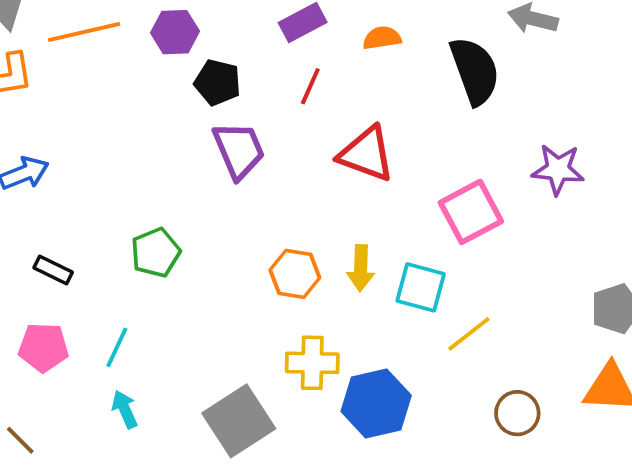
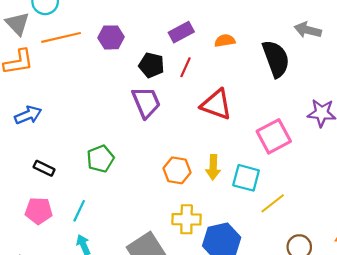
black pentagon: (218, 82) -> (151, 65), moved

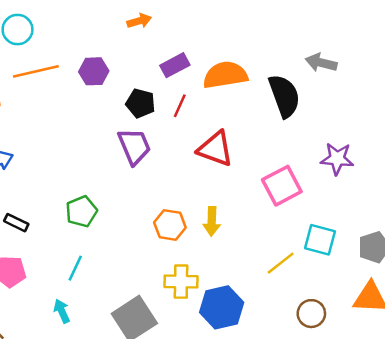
orange semicircle: (225, 41) -> (225, 75), size x1.8
cyan square: (246, 178) -> (320, 240), moved
cyan line: (79, 211) -> (75, 268), moved

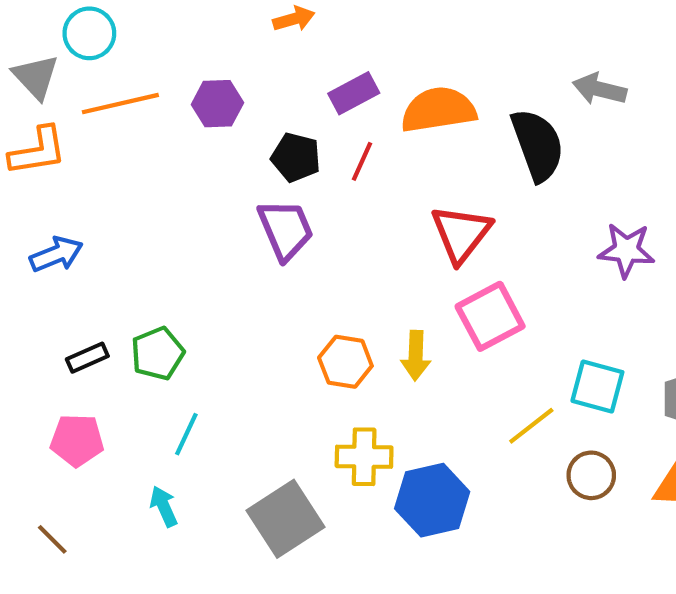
red triangle: (215, 149) -> (461, 234), moved, turned 48
pink square: (282, 186) -> (490, 316), moved
green pentagon: (81, 211) -> (158, 353), moved
black rectangle: (16, 223) -> (87, 358), turned -50
brown circle: (311, 314) -> (591, 475), moved

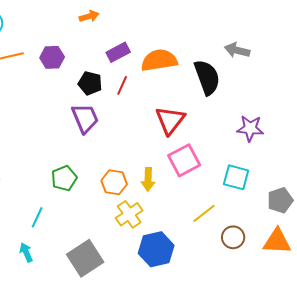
green pentagon: (158, 353) -> (64, 178), moved
cyan square: (597, 387) -> (236, 177), moved
yellow cross: (364, 457) -> (129, 214), moved, turned -36

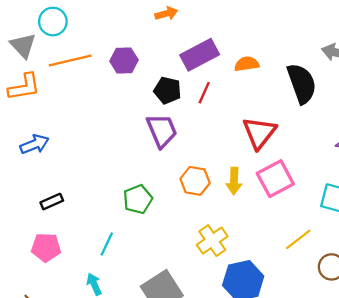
purple rectangle: (118, 52) -> (200, 55), size x1.4
orange semicircle: (159, 60) -> (247, 64), size x0.6
yellow arrow: (148, 179) -> (234, 181), moved
orange hexagon: (114, 182) -> (195, 181), moved

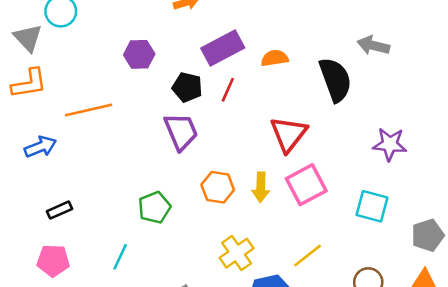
orange line: (70, 61) -> (89, 110), moved
yellow line: (298, 239) -> (308, 256), moved

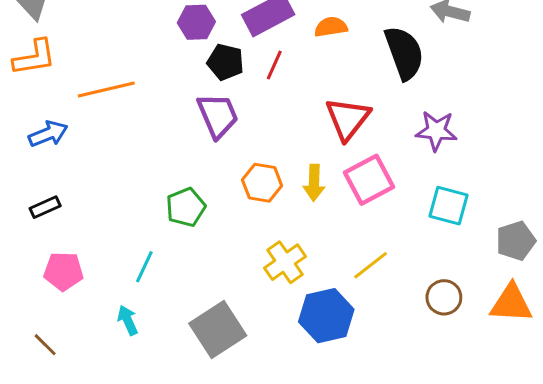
purple hexagon: (139, 54) -> (196, 22), moved
purple star: (390, 144) -> (436, 131), moved
black rectangle: (59, 210) -> (45, 207), moved

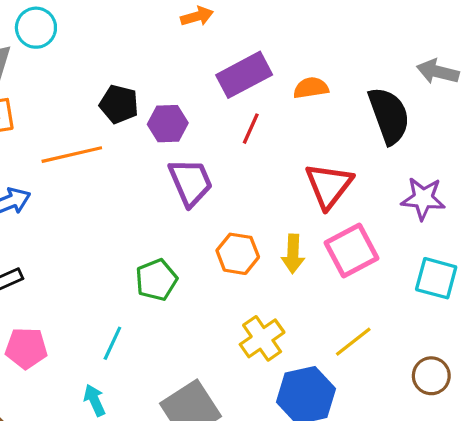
purple hexagon: (196, 22) -> (168, 124), moved
black pentagon: (225, 62) -> (119, 104), moved

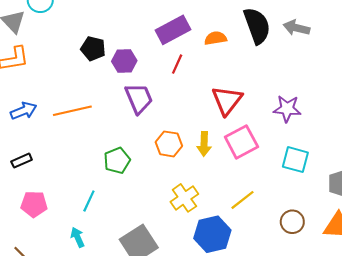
black semicircle: (389, 116) -> (257, 26), moved
orange line: (72, 155) -> (72, 111), moved

